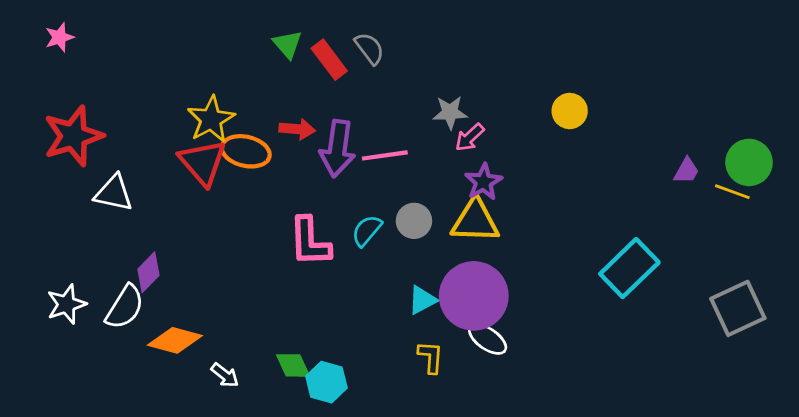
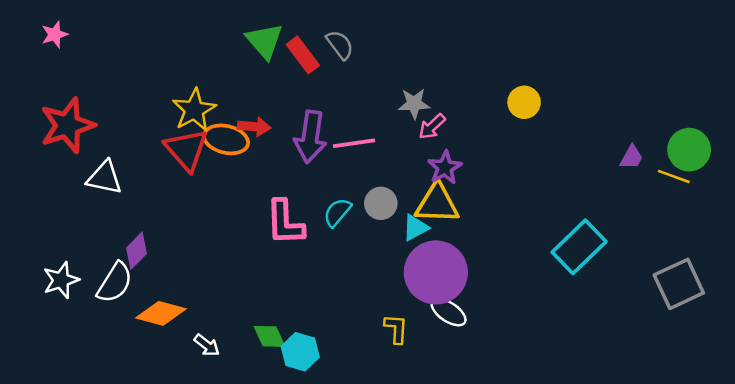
green triangle: (287, 44) -> (264, 41), size x1.4
red arrow: (297, 129) -> (254, 127), moved
cyan triangle: (422, 300) -> (415, 228), moved

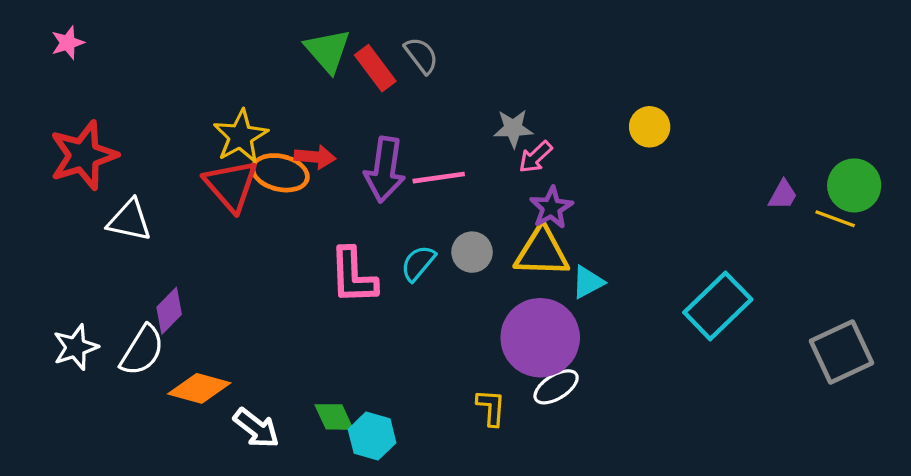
cyan triangle: (415, 228) -> (588, 282), moved
white ellipse: (449, 312) -> (556, 387), turned -66
white arrow: (207, 345) -> (256, 428), size x1.4

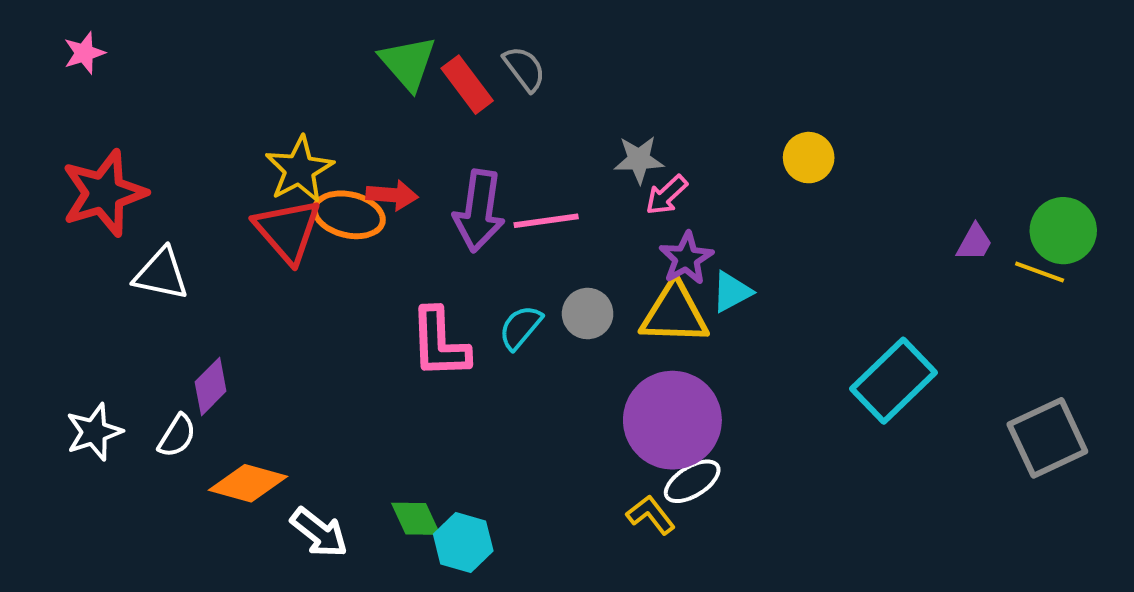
cyan triangle: (588, 282) -> (732, 292), moved
white semicircle: (142, 350) -> (177, 436), size x0.7
yellow L-shape: (491, 407) -> (651, 515), moved, turned -42

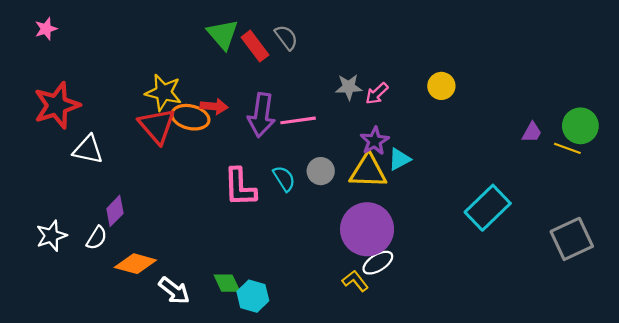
yellow star: (299, 169) -> (163, 92), turned -30
pink arrow: (666, 195) -> (377, 93), moved
cyan semicircle: (520, 327) -> (284, 179), turned 108

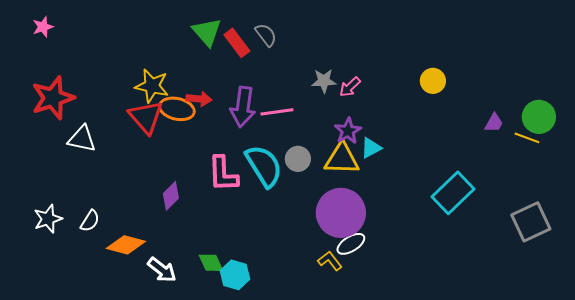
yellow circle: (441, 86) -> (433, 81), moved
cyan semicircle: (284, 179) -> (264, 166), size x1.8
purple diamond: (115, 211) -> (171, 196), moved

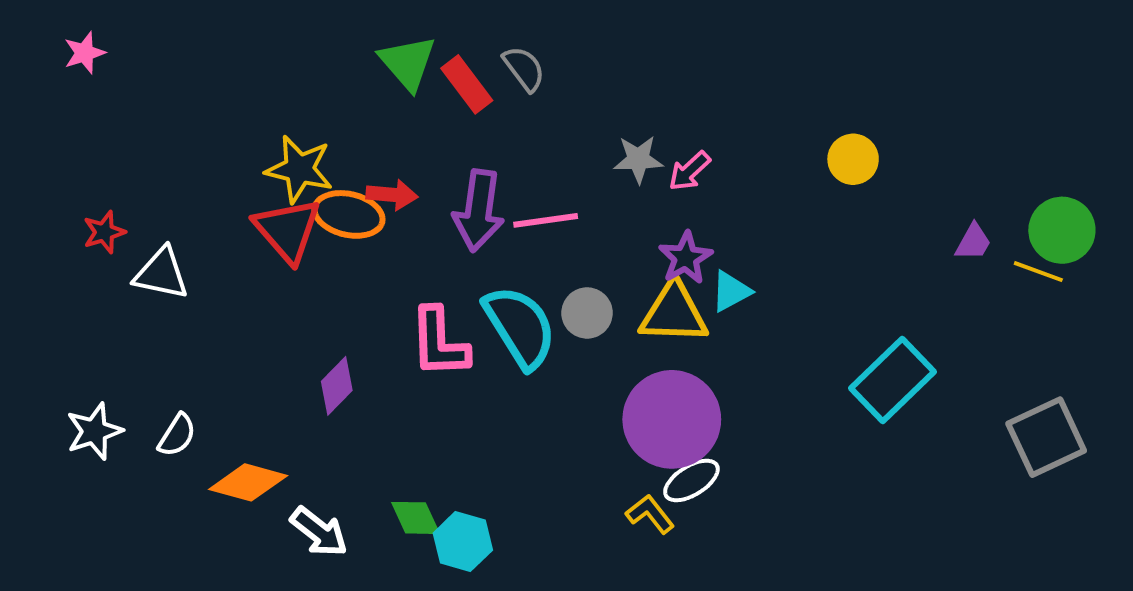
red star: (53, 98) -> (104, 232), moved, size x0.5

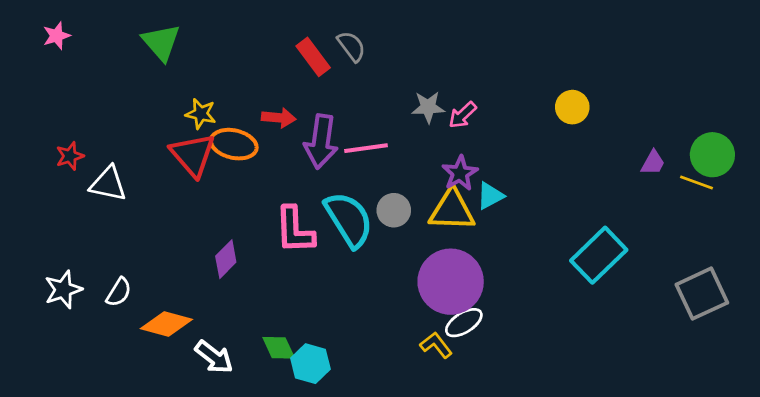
green triangle: (408, 63) -> (161, 42), moved
yellow star: (299, 169) -> (201, 114), size x0.7
red arrow: (392, 195) -> (279, 118), moved

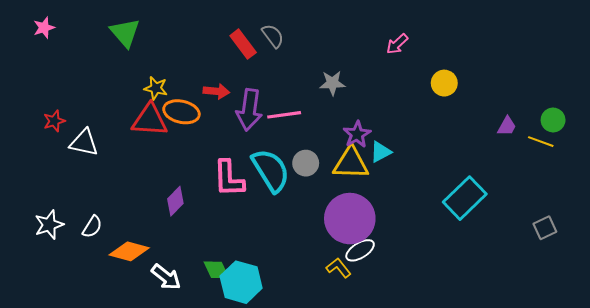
pink arrow: (463, 115) -> (397, 44), moved
red triangle: (193, 155) -> (150, 120), turned -45
green circle: (712, 155) -> (553, 120), size x0.7
gray square: (702, 294) -> (545, 228), size x0.6
cyan hexagon: (310, 364) -> (241, 282), size x1.4

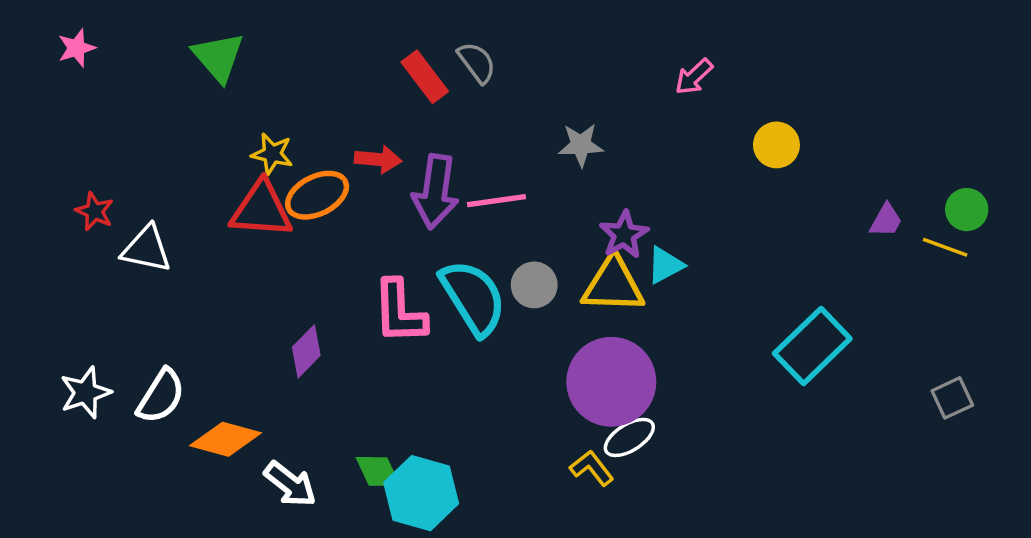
orange ellipse: (181, 112) -> (317, 195), turned -40
red star: (54, 121) -> (94, 211), turned -30
white semicircle: (92, 227) -> (161, 396), size x1.4

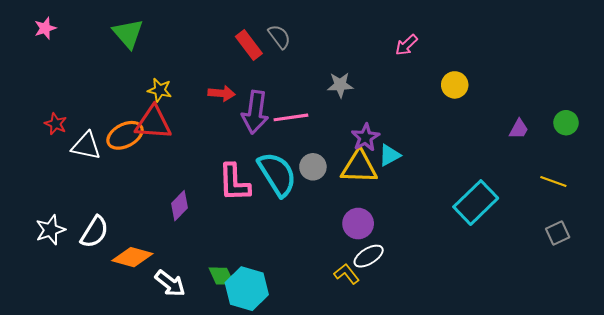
orange ellipse: (317, 195) -> (125, 135), moved
yellow line: (945, 247) -> (553, 182), moved
purple circle: (611, 382) -> (358, 224), size x0.6

